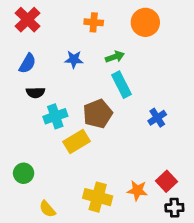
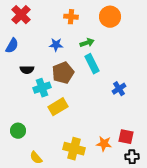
blue semicircle: (28, 63) -> (12, 46), moved
brown pentagon: (98, 114) -> (63, 73), moved
red square: (166, 181) -> (126, 137), turned -35

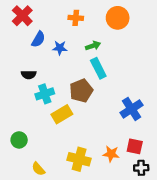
blue semicircle: (12, 46) -> (38, 39), moved
brown pentagon: (63, 73) -> (81, 91), moved
blue cross: (119, 89) -> (132, 109), moved, size x1.5

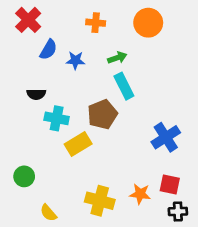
cyan cross: (45, 94) -> (57, 118), turned 30

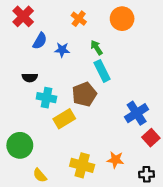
orange cross: (96, 23) -> (79, 19), turned 32
green arrow: (117, 58) -> (97, 48), turned -104
green circle: (24, 176) -> (20, 145), size x1.5
red square: (170, 184) -> (151, 138), moved, turned 36

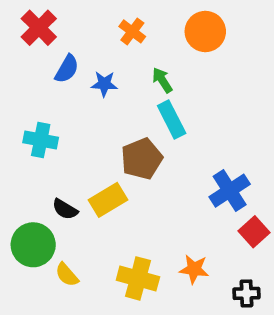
black semicircle: (30, 78) -> (65, 209), moved, turned 32
cyan cross: (46, 98) -> (41, 140), moved
yellow semicircle: (40, 175) -> (67, 275), moved

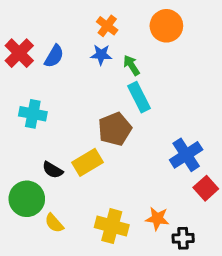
red cross: (39, 28) -> (19, 53), moved
blue star: (104, 84) -> (101, 55), moved
black cross: (246, 293) -> (183, 238), moved

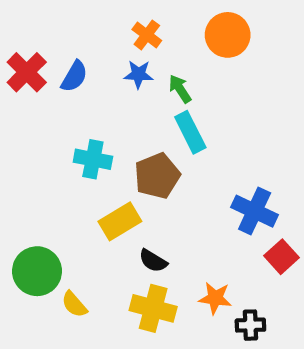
cyan cross: (33, 114) -> (93, 159), moved
blue cross: (186, 155) -> (255, 211), turned -32
black semicircle: (53, 170) -> (153, 261), moved

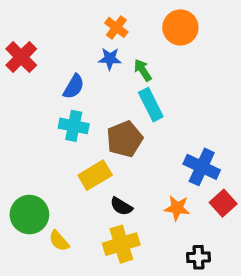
blue semicircle: (74, 76) -> (74, 87), moved
orange star: (215, 298) -> (177, 208), moved
yellow cross: (153, 308) -> (121, 244), turned -32

